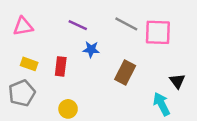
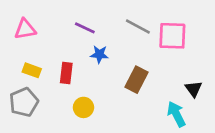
yellow circle: (68, 109) -> (83, 107), moved

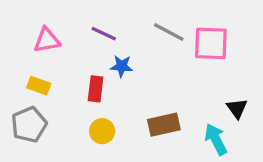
pink triangle: (25, 29) -> (47, 40), moved
red rectangle: (66, 73) -> (96, 89), moved
brown rectangle: (137, 80) -> (164, 125), moved, turned 50

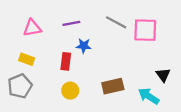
purple line: (104, 34) -> (71, 23), turned -36
cyan arrow: (216, 139) -> (149, 96), turned -30

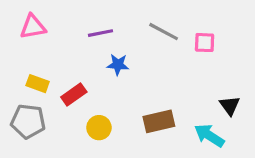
pink triangle: (32, 28) -> (33, 27), moved
pink square: (145, 30) -> (205, 43), size x0.6
red rectangle: (66, 61) -> (74, 95), moved, turned 48
gray pentagon: (20, 86) -> (28, 121), turned 30

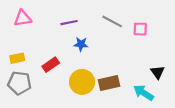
yellow rectangle: (38, 84) -> (17, 58), moved, turned -32
yellow circle: (99, 128) -> (82, 82), moved, size x1.5

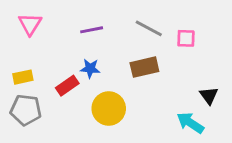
pink triangle: (23, 18) -> (30, 24), turned -48
blue star: (81, 44) -> (90, 68), moved
brown rectangle: (109, 83) -> (144, 67), moved

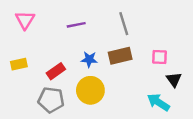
gray line: (149, 28) -> (124, 24), turned 45
pink square: (186, 38) -> (160, 57), moved
blue star: (90, 68) -> (89, 59), moved
gray pentagon: (26, 110) -> (51, 100), moved

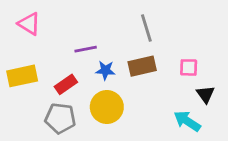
pink triangle: (25, 20) -> (29, 24), turned -30
purple line: (76, 25) -> (86, 49), moved
yellow rectangle: (19, 64) -> (22, 76), size x1.5

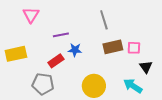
pink triangle: (29, 24) -> (31, 15), moved, turned 30
brown rectangle: (142, 66) -> (113, 47), moved
red rectangle: (66, 84) -> (56, 61), moved
yellow circle: (107, 107) -> (94, 86), moved

